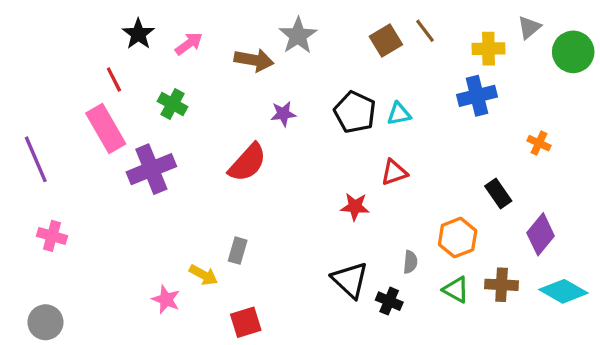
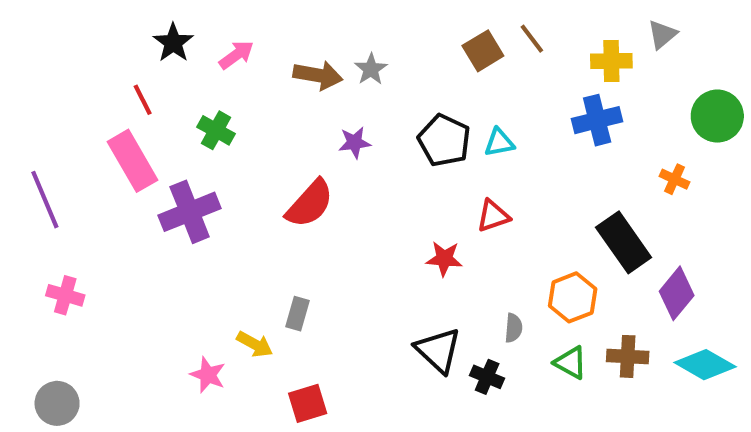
gray star: (298, 36) -> (371, 69), moved, size x0.7
green circle: (573, 52) -> (717, 116), moved
black rectangle: (498, 194) -> (624, 242), size x1.6

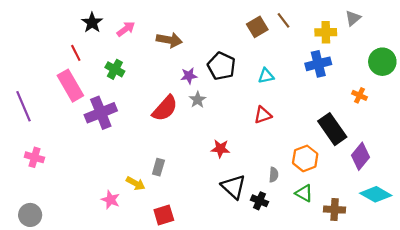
gray star: (371, 69) -> (198, 100), moved
black pentagon: (444, 140) -> (221, 66), moved
red star: (444, 259) -> (220, 149), moved
brown cross: (628, 356) -> (335, 210), moved

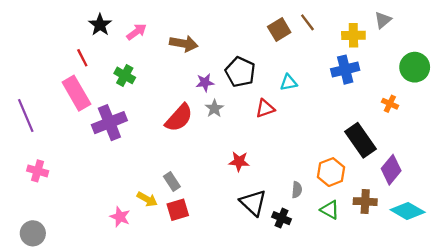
red triangle: (263, 115) -> (265, 108), moved
gray rectangle: (158, 167) -> (172, 182), turned -49
brown cross: (335, 210) -> (365, 202), moved
red square: (164, 215) -> (178, 210), moved

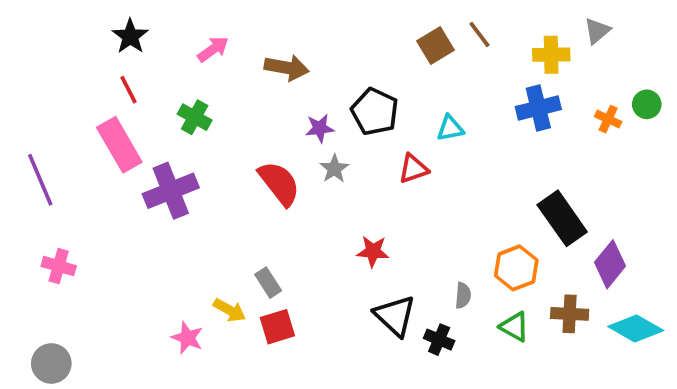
black star: (100, 25) -> (130, 36), moved
green circle: (415, 67) -> (647, 104), size x0.6
orange cross: (390, 104) -> (608, 119), moved
red semicircle: (179, 118) -> (279, 183), turned -80

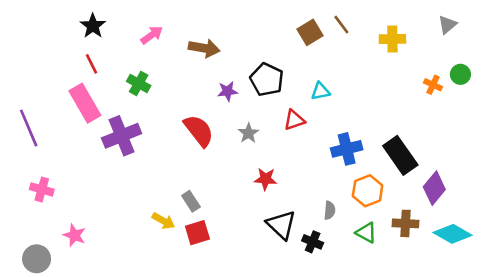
gray triangle: (597, 31) -> (447, 25), moved
blue cross: (538, 108) -> (347, 149), moved
gray star: (334, 169) -> (248, 133), moved
pink star: (187, 338) -> (74, 235), moved

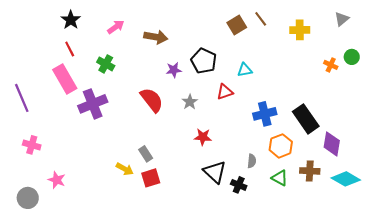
purple diamond: (434, 188) -> (332, 144), turned -30

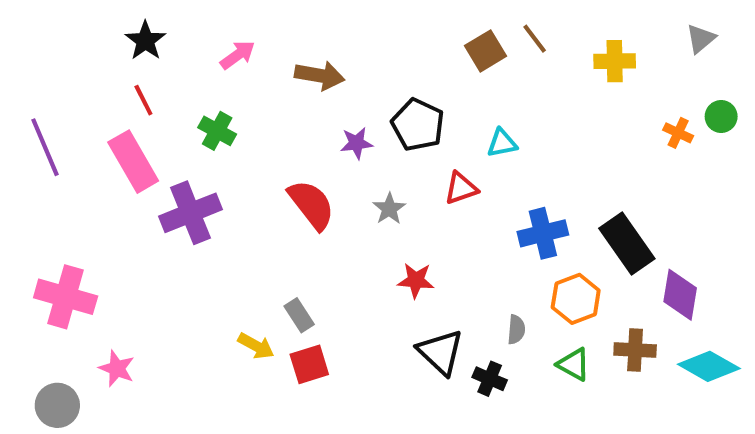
purple line: (22, 98) -> (45, 147), moved
pink cross: (32, 145) -> (66, 297), size x1.6

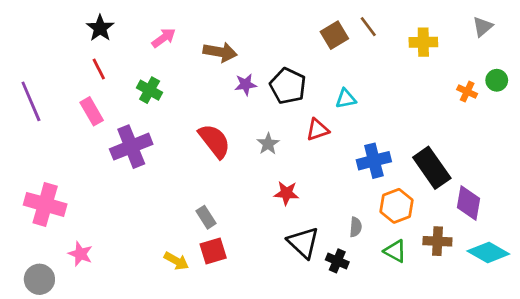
purple star: (356, 143) -> (246, 84), moved
pink rectangle: (133, 162) -> (92, 111), size x0.7
yellow arrow: (256, 346) -> (176, 261), moved

